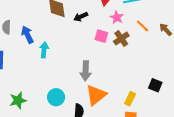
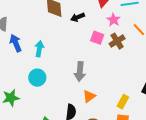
blue arrow: (27, 35) -> (16, 43), moved
orange triangle: (96, 95) -> (89, 96), size x0.6
cyan circle: (56, 97) -> (37, 78), moved

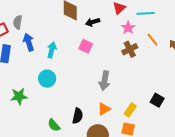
pink square: (97, 38) -> (86, 46), moved
gray arrow: (80, 72) -> (105, 81), moved
orange triangle: (89, 96) -> (104, 109), moved

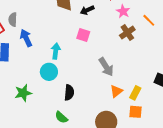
cyan arrow: (52, 50) -> (56, 51), moved
gray arrow: (105, 81) -> (106, 67), turned -36
orange triangle: (104, 109) -> (116, 91), moved
black semicircle: (78, 116) -> (69, 93), moved

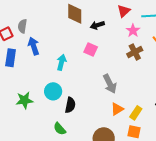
cyan circle: (49, 72) -> (53, 91), moved

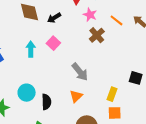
pink square: (91, 49) -> (53, 43), turned 32
cyan arrow: (61, 62) -> (31, 49), moved
orange triangle: (117, 109) -> (76, 96), moved

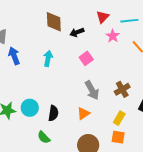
brown cross: (97, 35) -> (122, 89), moved
pink square: (53, 43) -> (86, 58), moved
cyan circle: (27, 93) -> (30, 108), moved

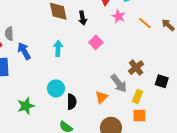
black arrow: (77, 32) -> (83, 18), turned -72
gray arrow: (92, 90) -> (119, 83), moved
cyan circle: (30, 108) -> (56, 88), moved

